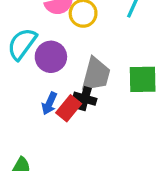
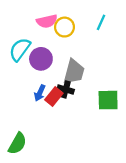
green square: (143, 79) -> (108, 100), moved

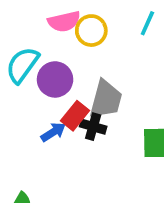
blue arrow: (40, 93) -> (53, 132), turned -147
red rectangle: (54, 97) -> (75, 116), moved

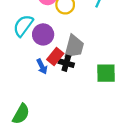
blue arrow: (53, 132) -> (42, 66), turned 96

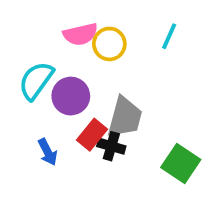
blue arrow: (42, 66) -> (48, 152), moved
green square: (106, 73) -> (181, 164), turned 35

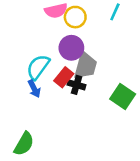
cyan semicircle: (36, 81) -> (38, 67), moved
purple circle: (71, 96) -> (71, 48), moved

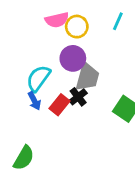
red rectangle: (64, 77) -> (60, 105), moved
black cross: (77, 85) -> (78, 97), turned 36

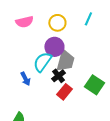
pink semicircle: (57, 20) -> (24, 22), moved
cyan semicircle: (38, 78) -> (42, 62), moved
red rectangle: (60, 105) -> (64, 92), moved

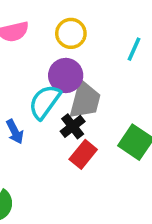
cyan line: (88, 19) -> (134, 49), moved

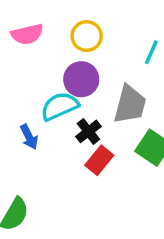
gray trapezoid: (85, 100) -> (130, 104), moved
cyan semicircle: (45, 102) -> (60, 106), turned 30

